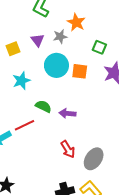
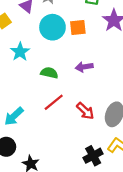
purple arrow: (67, 113) -> (84, 67), moved
red line: (24, 125) -> (54, 102), moved

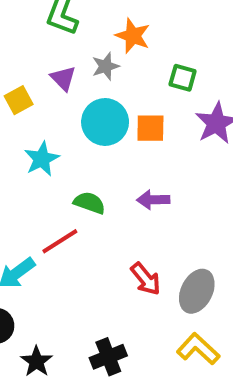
red line: (54, 102) -> (60, 241), moved
black cross: (93, 156) -> (108, 357), moved

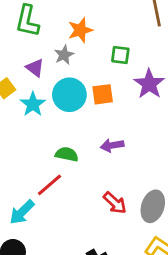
orange star: (133, 36) -> (80, 30), turned -30
cyan star: (42, 159) -> (33, 104), moved

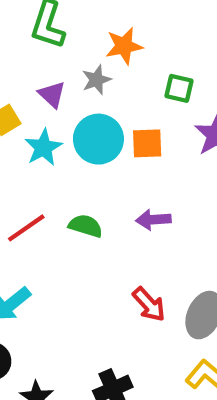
red line: (50, 185) -> (26, 228), moved

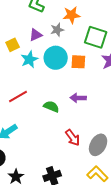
green square: (179, 88) -> (96, 37), size x1.6
purple triangle: (52, 95) -> (36, 35), turned 48
green semicircle: (86, 226) -> (51, 107), moved

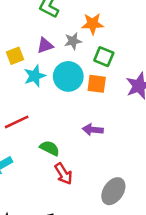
green square: (96, 37) -> (104, 57), moved, size x0.7
green semicircle: (51, 107) -> (50, 148), moved
red arrow: (73, 138) -> (63, 174), moved

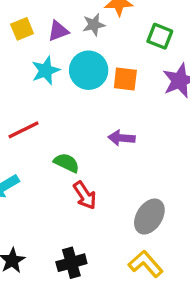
yellow square: (15, 56) -> (22, 29), moved
green square: (104, 57) -> (160, 36), moved

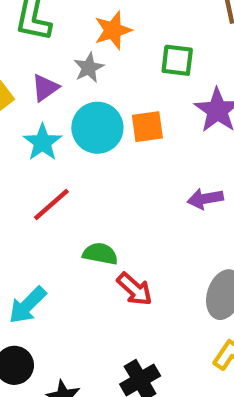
red line: (23, 130) -> (51, 205), moved
purple arrow: (121, 138) -> (205, 199), moved

